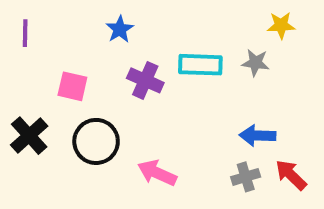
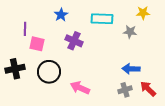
purple line: (25, 33) -> (25, 29), moved
cyan rectangle: (200, 65) -> (102, 19), moved
black cross: (29, 136) -> (15, 69), turned 30

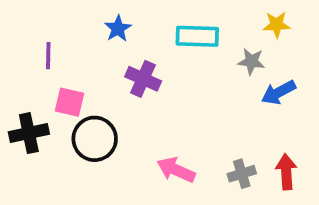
pink square: (37, 44) -> (70, 102), moved
blue arrow: (131, 69) -> (279, 92), moved, turned -30
pink arrow: (80, 88) -> (176, 170), moved
red arrow: (148, 89) -> (286, 172), turned 42

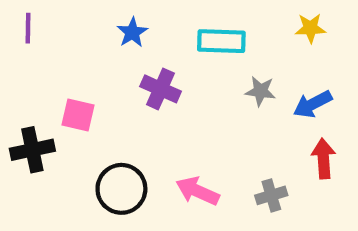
purple line: (48, 56) -> (28, 28), moved
gray star: (251, 61) -> (260, 91), moved
black circle: (95, 139) -> (121, 189), moved
red arrow: (286, 172) -> (323, 158), moved

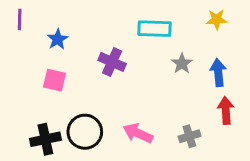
blue star: (132, 32) -> (58, 39), moved
gray star: (260, 91) -> (182, 63), turned 30
blue arrow: (313, 104) -> (218, 73), turned 112
black cross: (32, 150) -> (45, 139), moved

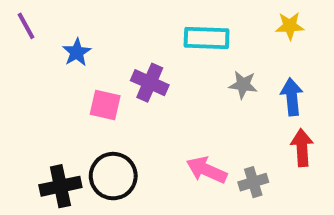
purple line: (20, 20) -> (26, 26), turned -30
gray star: (182, 63) -> (243, 85), turned -30
pink square: (55, 80) -> (105, 105), moved
pink arrow: (138, 133) -> (207, 170), moved

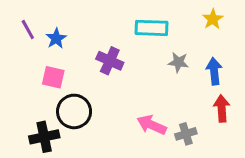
purple line: (26, 26) -> (28, 29), moved
yellow star: (290, 26) -> (213, 19), turned -30
pink square: (105, 105) -> (53, 77), moved
black circle: (113, 176) -> (74, 111), moved

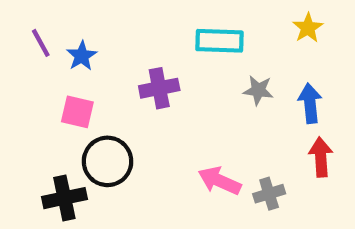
purple cross: (110, 61) -> (159, 88), turned -35

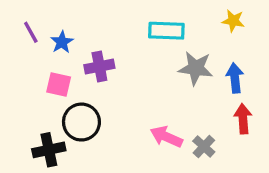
yellow star: (308, 28) -> (233, 21), turned -30
purple cross: (159, 88) -> (99, 67), moved
gray star: (258, 90) -> (196, 68), size x1.5
gray cross: (269, 194) -> (204, 147), turned -30

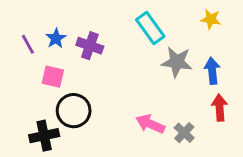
cyan rectangle: (166, 31) -> (150, 28), turned 52
purple line: (31, 32) -> (28, 44), moved
purple cross: (99, 67) -> (90, 46), moved, turned 30

